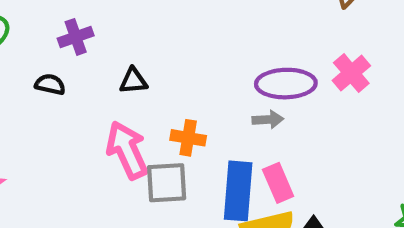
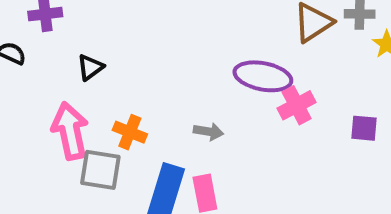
black triangle: (133, 81) -> (90, 67), turned -44
purple ellipse: (286, 84) -> (263, 76), moved

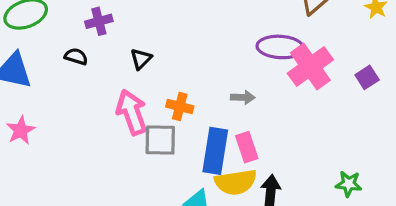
pink cross: (297, 105) -> (310, 67), size x1.5
purple square: (364, 128) -> (367, 77), turned -30

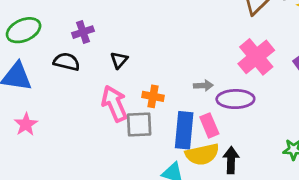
purple ellipse: (280, 47) -> (235, 99), moved
black semicircle: (76, 56) -> (67, 62), size x1.4

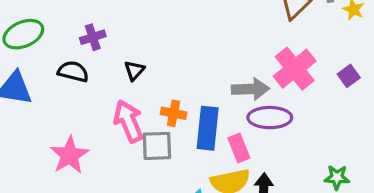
gray arrow: (203, 86) -> (250, 89), moved, size x1.6
pink star: (26, 124) -> (70, 155), moved, size x1.4
blue rectangle: (184, 130) -> (208, 128), moved

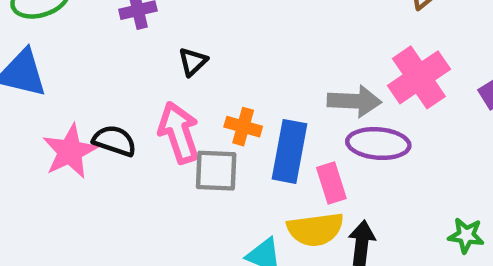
black semicircle: (73, 72) -> (114, 141), moved
pink star: (70, 155) -> (70, 151), moved

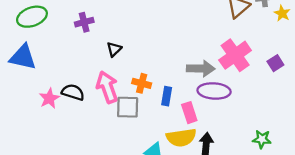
pink star: (70, 151) -> (49, 98), size x0.7
blue rectangle: (290, 151) -> (167, 96), size x0.6

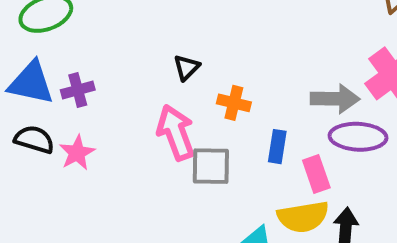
purple cross: (84, 22) -> (78, 90), moved
orange cross: (142, 83) -> (234, 103), moved
black semicircle: (73, 92) -> (34, 139), moved

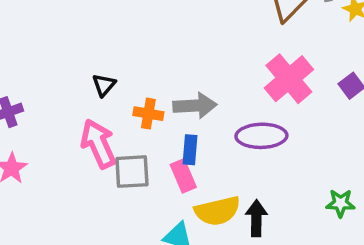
gray arrow: (335, 99) -> (195, 106), moved
pink rectangle: (316, 174) -> (183, 176), moved

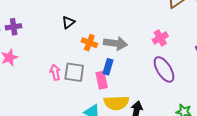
pink cross: (289, 79) -> (160, 38), moved, size x0.6
purple ellipse: (261, 136) -> (164, 69), moved, turned 48
pink arrow: (98, 144) -> (55, 72), moved, size x0.6

